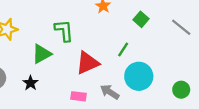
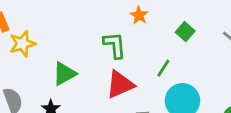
green L-shape: (64, 31) -> (115, 45), moved

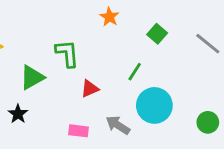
green L-shape: (115, 45) -> (67, 53), moved
red triangle: (120, 84) -> (90, 89), size x0.6

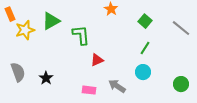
green line: (135, 72) -> (145, 48), moved
green triangle: (32, 77) -> (51, 21), moved
cyan circle: (154, 105) -> (143, 72), size x0.6

